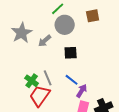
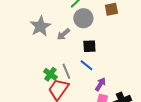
blue line: (72, 80) -> (86, 65), moved

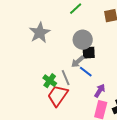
gray circle: (83, 18) -> (83, 40), moved
gray arrow: (63, 34) -> (78, 62), moved

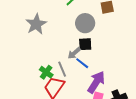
gray circle: (83, 40) -> (85, 23), moved
purple arrow: (100, 91) -> (96, 82), size x1.6

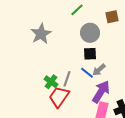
gray arrow: (74, 53) -> (99, 70), moved
gray line: (62, 69) -> (67, 79), turned 42

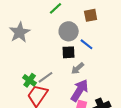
blue line: (87, 73) -> (87, 44), moved
gray line: (67, 79) -> (46, 77), turned 35

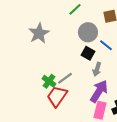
black square: (69, 52) -> (88, 53), turned 32
gray arrow: (78, 68) -> (97, 69), turned -32

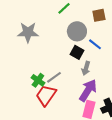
gray star: (39, 33) -> (28, 32), turned 30

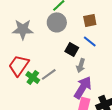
brown square: (99, 15) -> (90, 20), moved
gray circle: (77, 31) -> (57, 22), moved
red trapezoid: (46, 95) -> (19, 65), moved

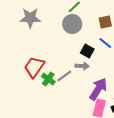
gray star: (23, 29) -> (30, 18), moved
gray arrow: (81, 65) -> (82, 66), moved, turned -104

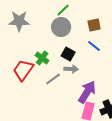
black square: (87, 51) -> (68, 54), moved
green cross: (48, 79) -> (42, 58), moved

